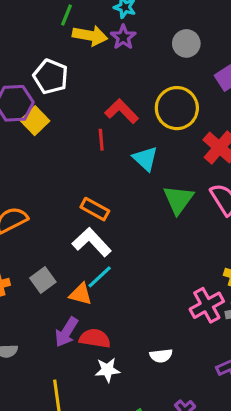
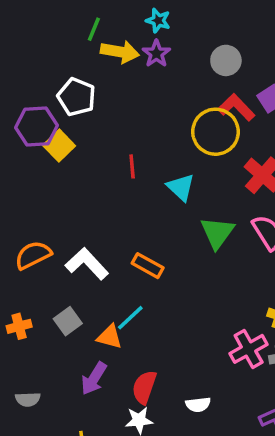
red L-shape: (122, 111) -> (236, 107), moved
orange rectangle: (95, 209) -> (148, 266), moved
white L-shape: (92, 242) -> (87, 264), moved
red semicircle: (95, 338) -> (144, 387), moved, turned -80

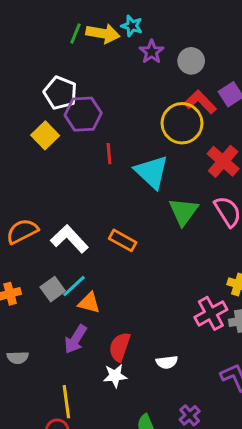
yellow arrow: (120, 52) -> (103, 33), moved
purple star: (156, 54) -> (152, 52), moved
purple hexagon: (36, 126) -> (83, 114), moved
cyan triangle: (181, 187) -> (152, 172), size x1.4
cyan line: (130, 318) -> (74, 286), moved

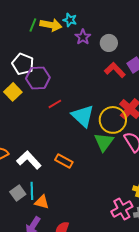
yellow circle: (182, 123) -> (113, 120), moved
red line: (109, 154) -> (55, 104), turned 64
cyan line: (74, 286) -> (32, 191), turned -48

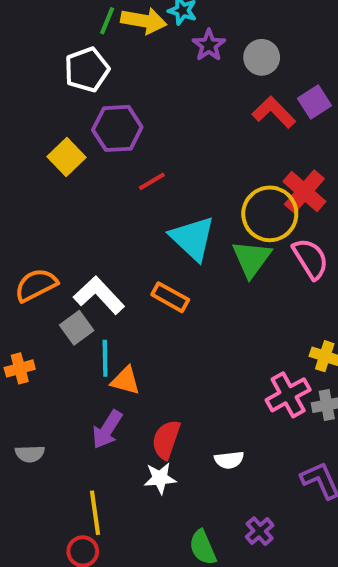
white pentagon: (23, 64) -> (87, 70), moved, turned 30
cyan triangle: (83, 116) -> (193, 238), moved
gray square: (18, 193) -> (77, 328), moved

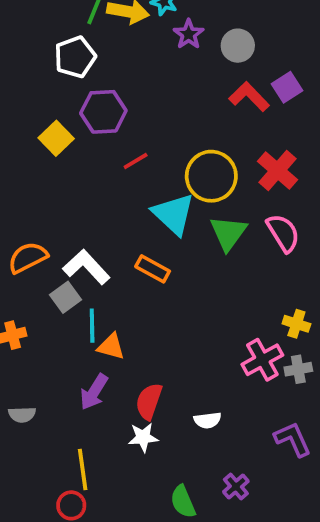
yellow circle: (270, 214) -> (211, 176), moved

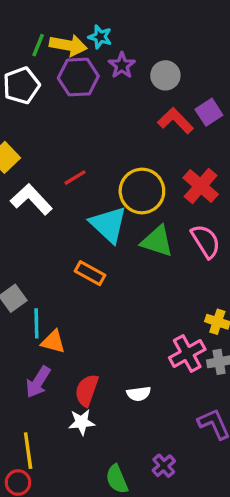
purple hexagon: (103, 112) -> (78, 77), moved
green triangle: (228, 233) -> (157, 241), turned -48
white L-shape: (86, 267) -> (31, 199), moved
white semicircle: (207, 420) -> (139, 394), moved

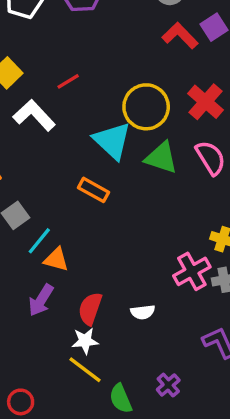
red line: (75, 178) -> (68, 81), moved
cyan line: (36, 323) -> (39, 241), turned 40
yellow line: (28, 451) -> (85, 370), moved, turned -45

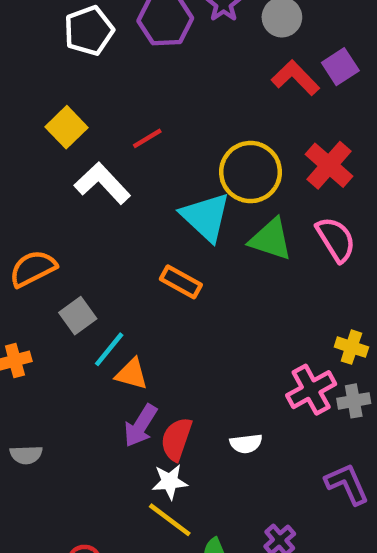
purple arrow: (41, 300) -> (141, 426), moved

